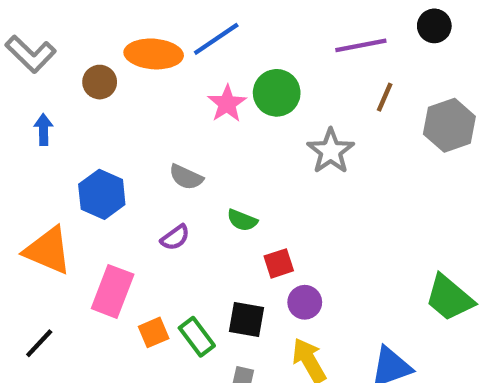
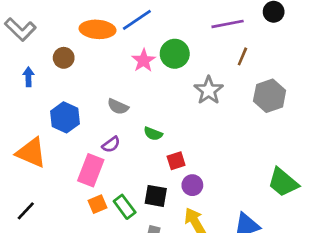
brown circle: (100, 82) -> (64, 58), moved
gray hexagon: (449, 125) -> (270, 96), moved
pink rectangle: (113, 291) -> (91, 170), moved

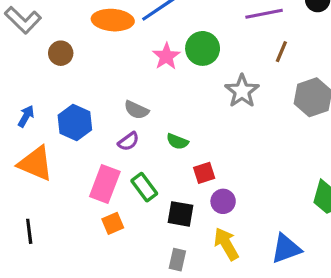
brown circle: (64, 58) -> (61, 53), moved
blue arrow: (28, 77) -> (26, 116), moved, turned 30
purple semicircle: (111, 144) -> (128, 141), moved
green rectangle: (125, 207) -> (144, 187), moved
black line: (26, 211) -> (29, 231), turned -50

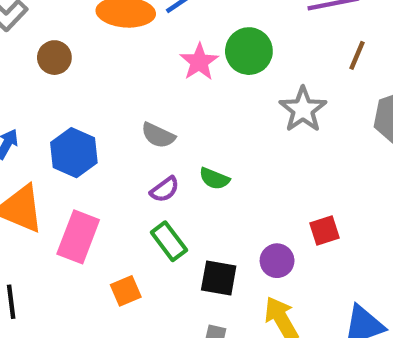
purple semicircle: (128, 141) -> (165, 189), moved
red square: (204, 173) -> (325, 230), moved
pink rectangle: (105, 184) -> (78, 237), moved

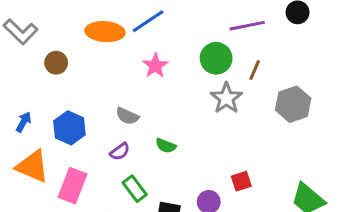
green circle: (249, 51) -> (216, 58), moved
brown line: (357, 55) -> (255, 70), moved
purple semicircle: (165, 189) -> (120, 152), moved

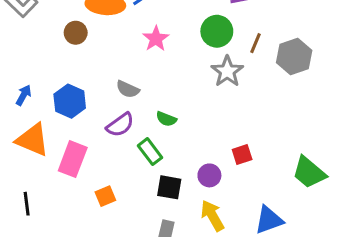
brown circle: (56, 63) -> (76, 33), moved
gray hexagon: (293, 104) -> (294, 56), moved
purple semicircle: (120, 152) -> (120, 125), size x1.4
green rectangle: (135, 189) -> (150, 152), moved

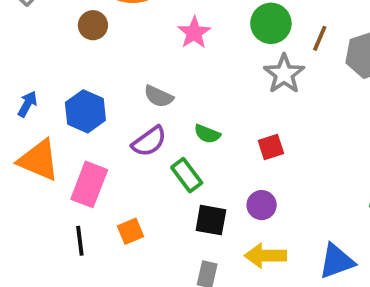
red square: (242, 155) -> (271, 147), moved
black line: (27, 204) -> (80, 241), moved
yellow arrow: (212, 216) -> (265, 256), turned -60

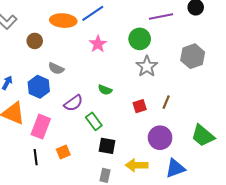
brown circle: (93, 25) -> (35, 41), moved
brown line: (320, 38) -> (166, 102), moved
gray semicircle: (159, 96) -> (56, 68), moved
green semicircle: (207, 134) -> (105, 90), moved
purple circle: (262, 205) -> (160, 138), moved, size x1.5

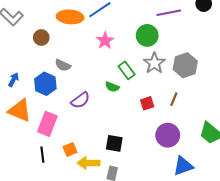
gray hexagon: (193, 56) -> (185, 65), moved
green rectangle: (94, 121) -> (127, 70), moved
yellow arrow: (137, 165) -> (89, 163), moved

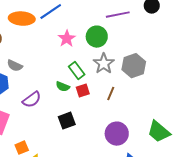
pink star: (105, 41) -> (67, 39), moved
brown line: (174, 99) -> (111, 94), moved
red square: (147, 103) -> (83, 91), moved
black square: (114, 143) -> (67, 121), moved, turned -30

